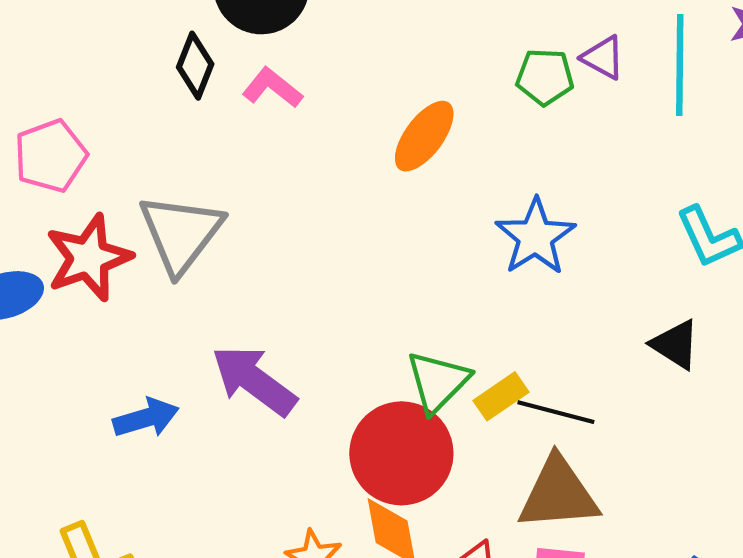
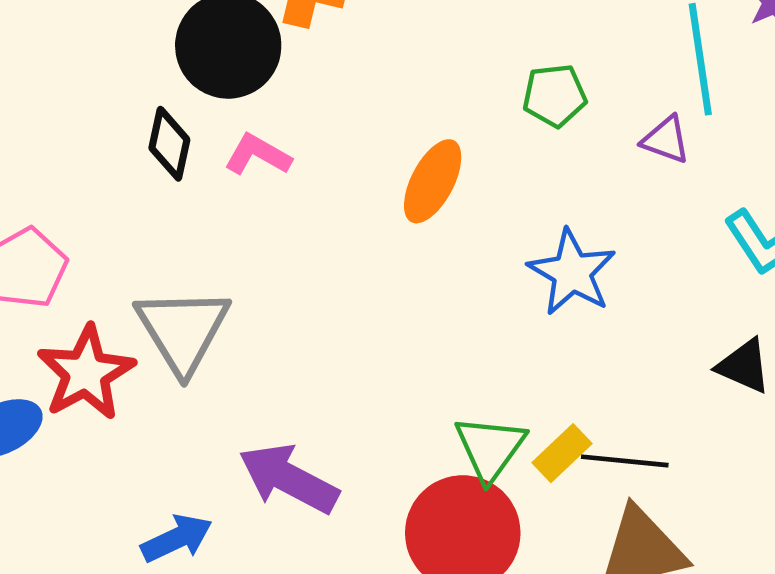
purple triangle: (603, 58) -> (666, 140), moved

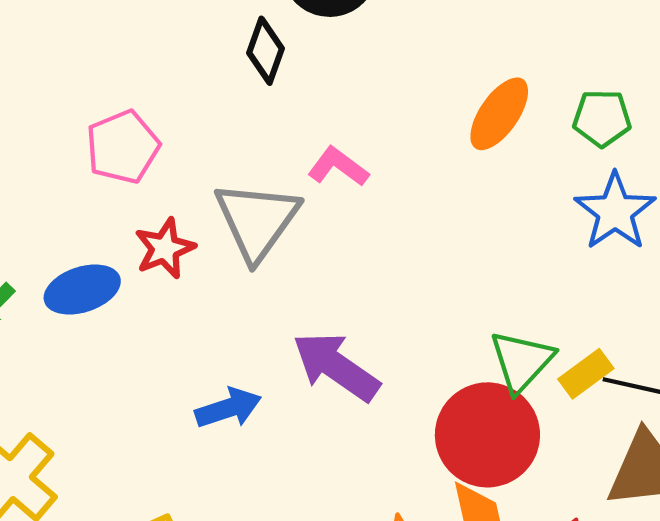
green pentagon: (555, 96) -> (602, 118), moved
pink L-shape: (258, 155) -> (338, 167), moved
red star: (86, 373) -> (165, 248), size x0.7

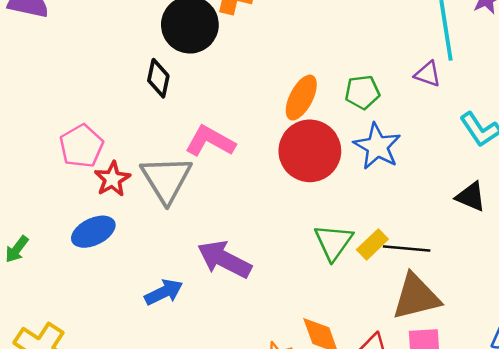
pink L-shape: (338, 167) -> (210, 141), size x1.4
red star: (165, 248) -> (112, 179), moved
blue ellipse: (82, 290) -> (93, 232), moved
red circle: (487, 435) -> (310, 151), moved

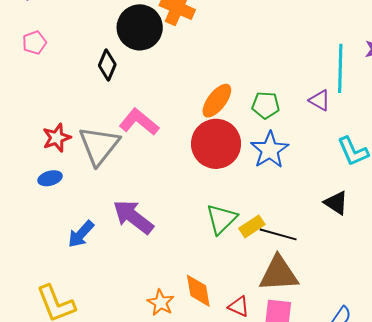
pink pentagon: (81, 146) -> (34, 43), moved, size x0.7
blue ellipse: (93, 232) -> (50, 178), moved, size x0.7
blue arrow: (164, 292) -> (81, 234), turned 148

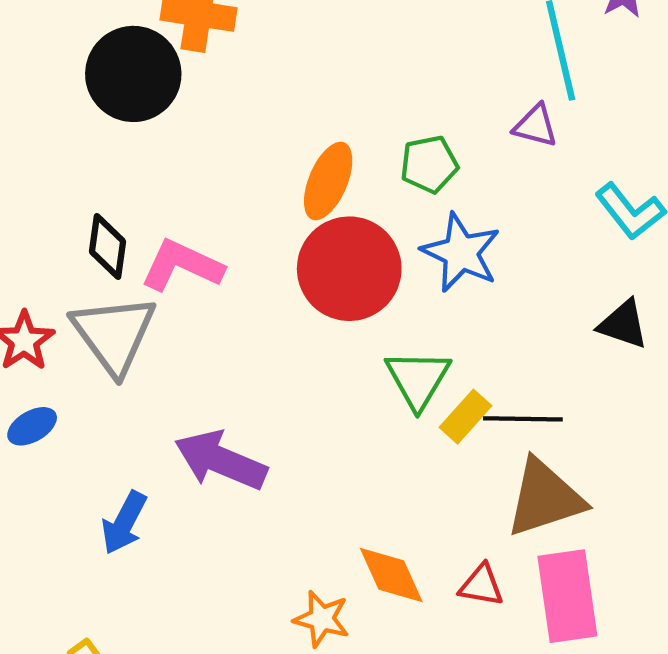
black diamond: (107, 65) -> (107, 247), moved
green triangle: (222, 219) -> (418, 379), moved

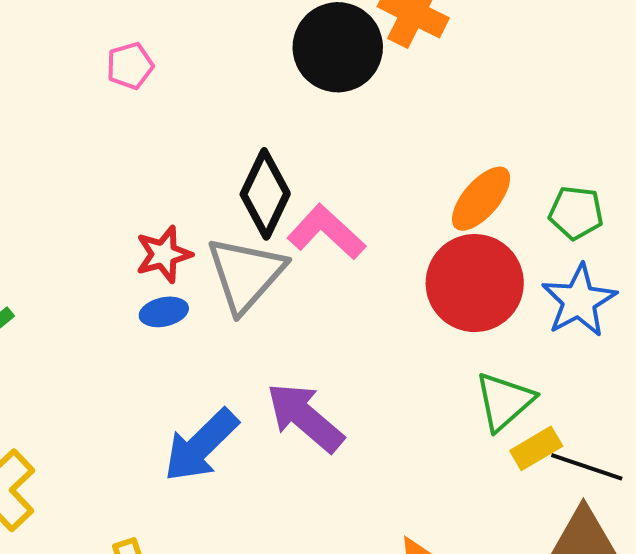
black diamond: (107, 247) -> (265, 194), size x1.4
blue ellipse: (32, 426) -> (164, 312), moved
blue arrow: (124, 523) -> (201, 445), size x1.4

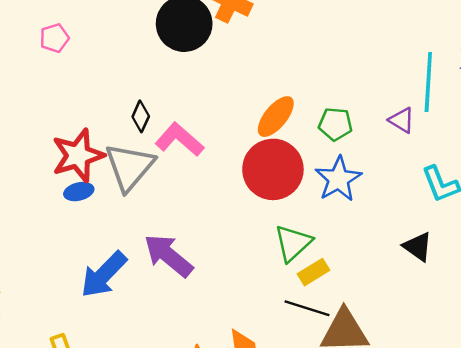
black diamond: (265, 194) -> (141, 116), size x0.6
red star: (164, 254) -> (78, 155), size x1.5
black line: (587, 467) -> (307, 308), moved

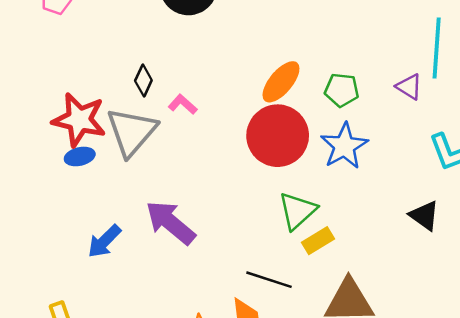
pink L-shape: (179, 139) -> (183, 104), size x0.6
red star: (78, 155) -> (79, 120), turned 30
blue arrow: (104, 275) -> (104, 241), size x0.7
black line: (307, 308) -> (269, 280), moved

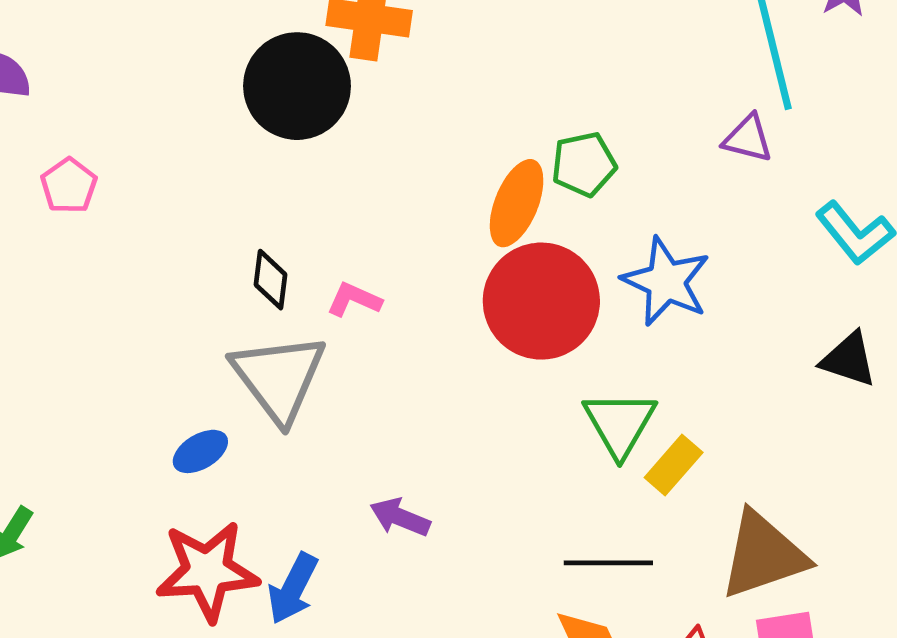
green pentagon: (342, 90) -> (584, 164), moved
red star: (79, 120) -> (207, 571), moved
purple arrow: (170, 223) -> (400, 517), size x0.6

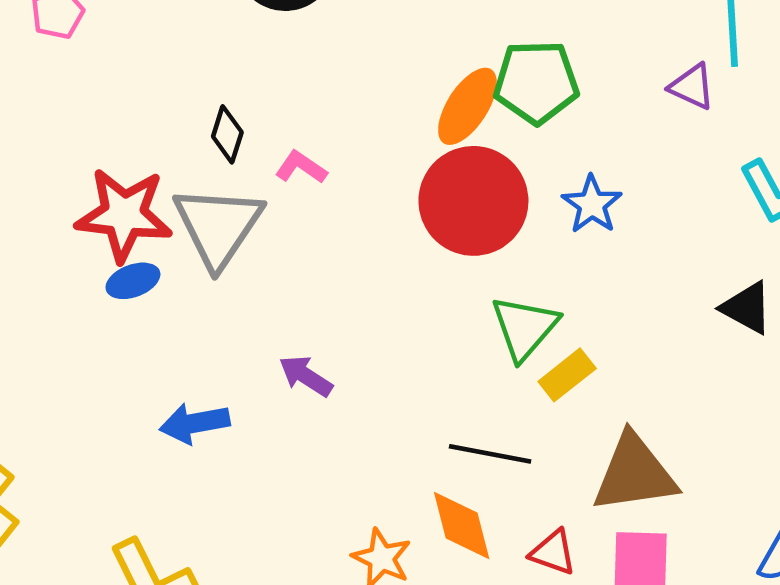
green pentagon: (584, 164) -> (536, 82), size x1.4
blue star: (666, 282) -> (592, 204), size x0.7
red star: (207, 571) -> (124, 215), moved
blue arrow: (293, 589) -> (195, 423), turned 42

